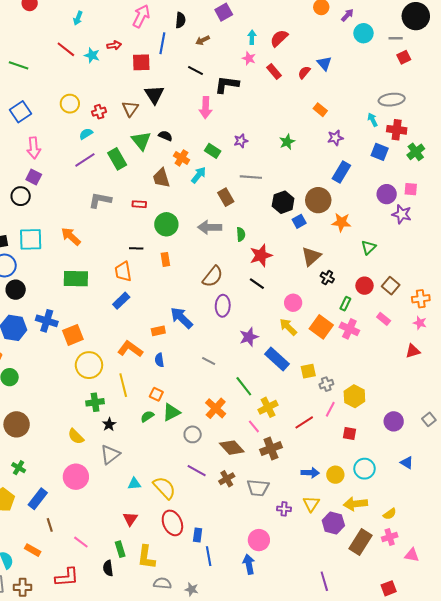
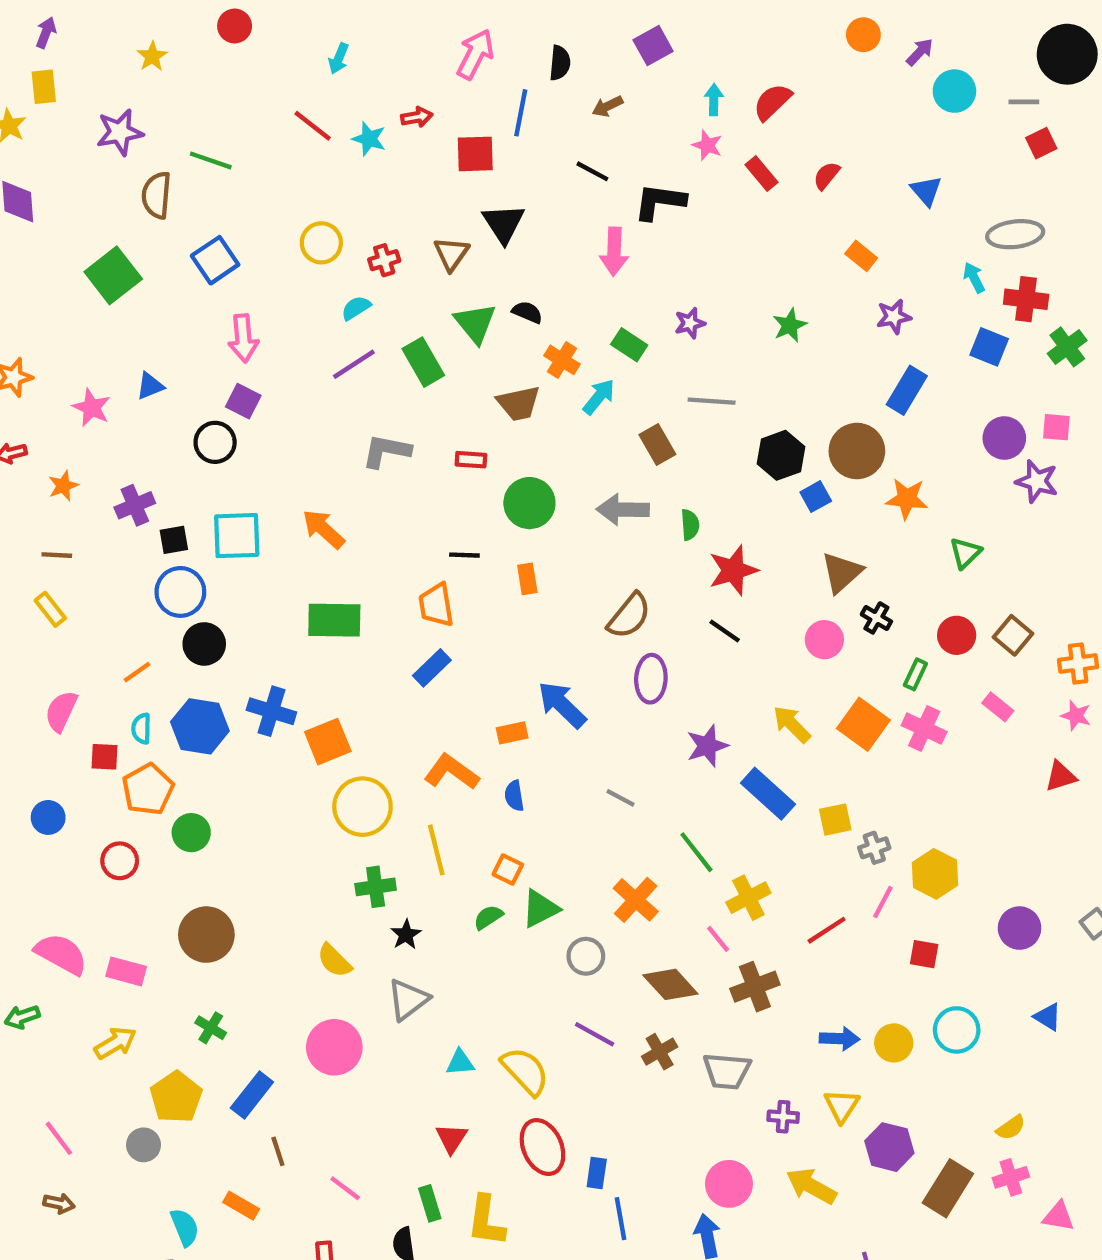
blue triangle: (324, 63) -> (926, 191), moved
brown trapezoid: (161, 178) -> (519, 403), turned -85
pink circle: (293, 303) -> (824, 640), moved
yellow arrow: (355, 504) -> (811, 1186), moved, turned 35

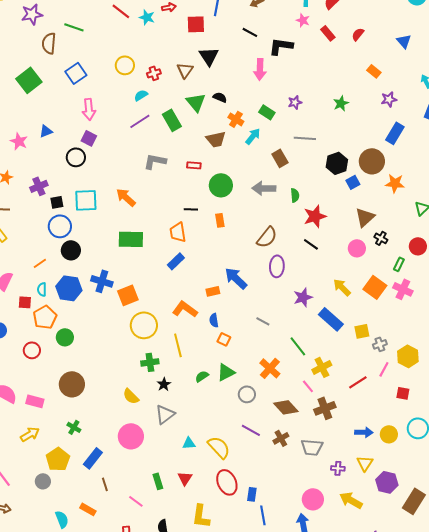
orange square: (508, 869) -> (224, 339), moved
green rectangle: (430, 1203) -> (158, 481), moved

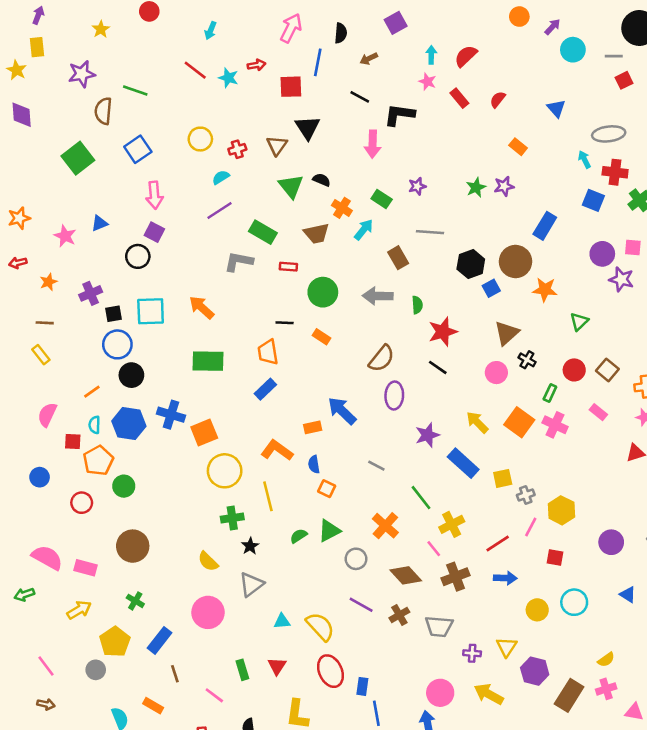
purple star: (389, 99) -> (504, 186), moved
green rectangle: (172, 120) -> (263, 232), moved, turned -30
orange rectangle: (220, 220) -> (322, 337), turned -48
blue arrow: (364, 432) -> (505, 578), moved

